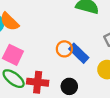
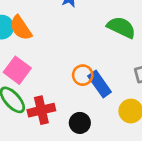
red cross: (38, 82) -> (41, 110), turned -30

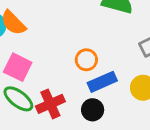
blue rectangle: (100, 84) -> (102, 82), moved, turned -68

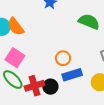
black circle: (93, 110) -> (50, 87), moved

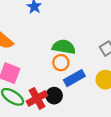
green semicircle: (89, 22) -> (64, 47), moved

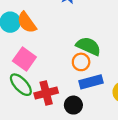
black circle: (54, 96) -> (73, 105), moved

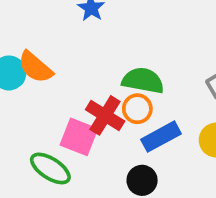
pink square: (24, 59) -> (79, 137), moved
red cross: (46, 93) -> (105, 115), moved, turned -30

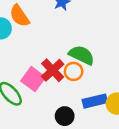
orange semicircle: (35, 67) -> (19, 16), moved
blue rectangle: (161, 137) -> (95, 101), moved

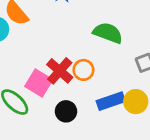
green semicircle: (82, 55) -> (108, 33), moved
black circle: (65, 116) -> (66, 111), moved

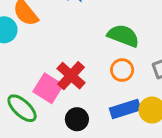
orange circle: (83, 70) -> (122, 70), moved

